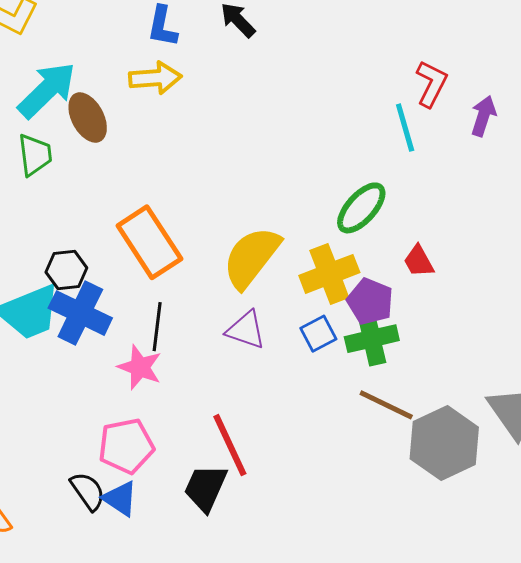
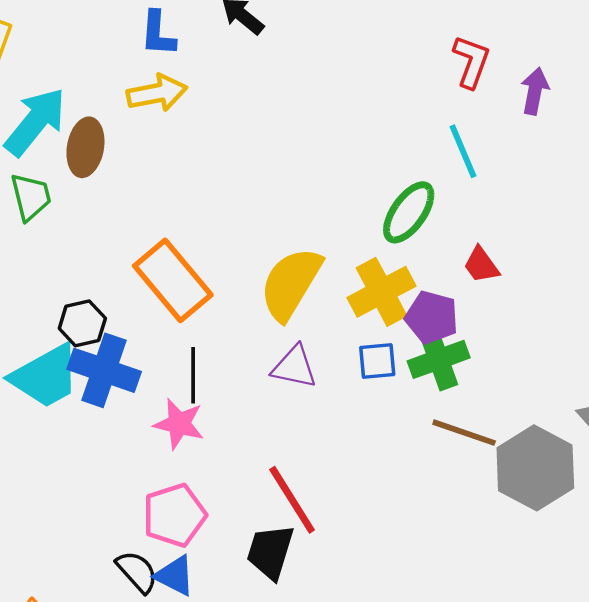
brown ellipse: (88, 117) -> (85, 147), turned 45
cyan line: (405, 128) -> (463, 151), moved
blue square: (318, 334) -> (377, 361), turned 30

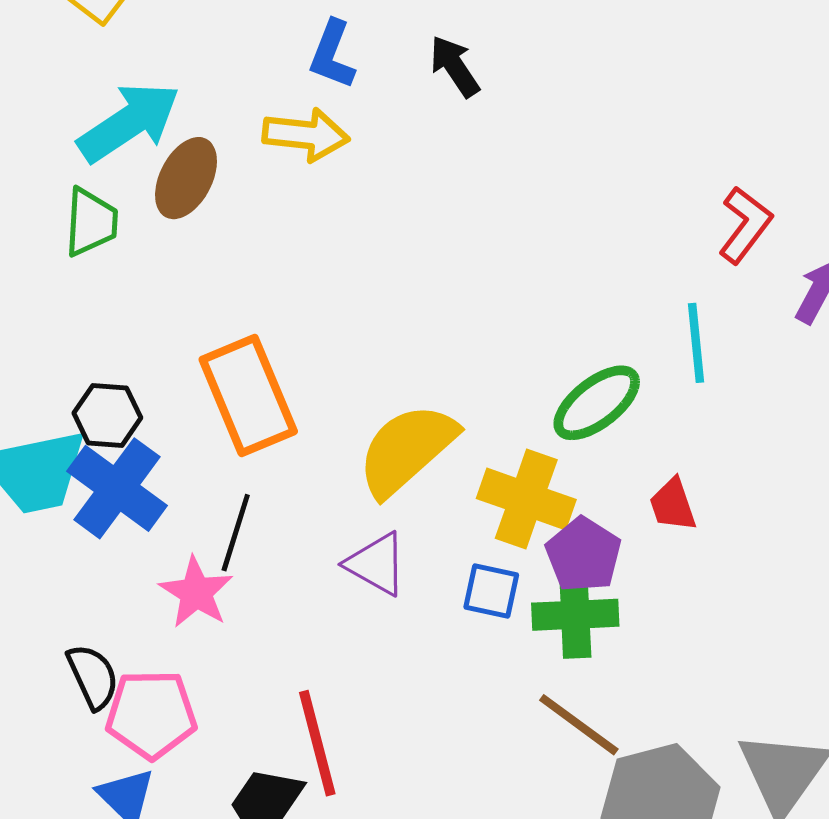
yellow cross: (381, 292) -> (526, 499), turned 30
black semicircle: (137, 572) -> (93, 677), moved

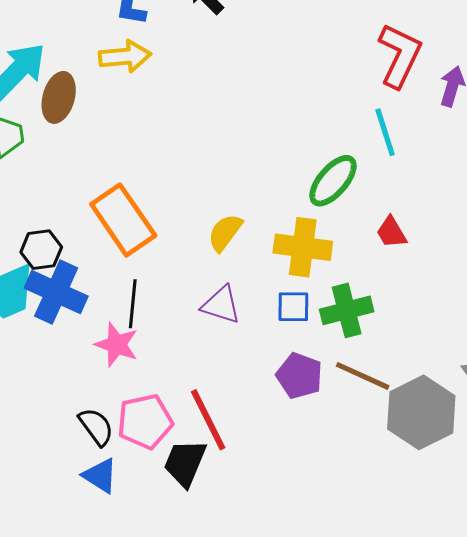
red L-shape: (745, 225) -> (400, 55), size x1.4
yellow semicircle: (407, 450) -> (225, 233), size x0.6
purple pentagon: (583, 555) -> (299, 376), moved
black semicircle: (93, 677) -> (96, 427), moved
pink pentagon: (151, 714) -> (145, 422), moved

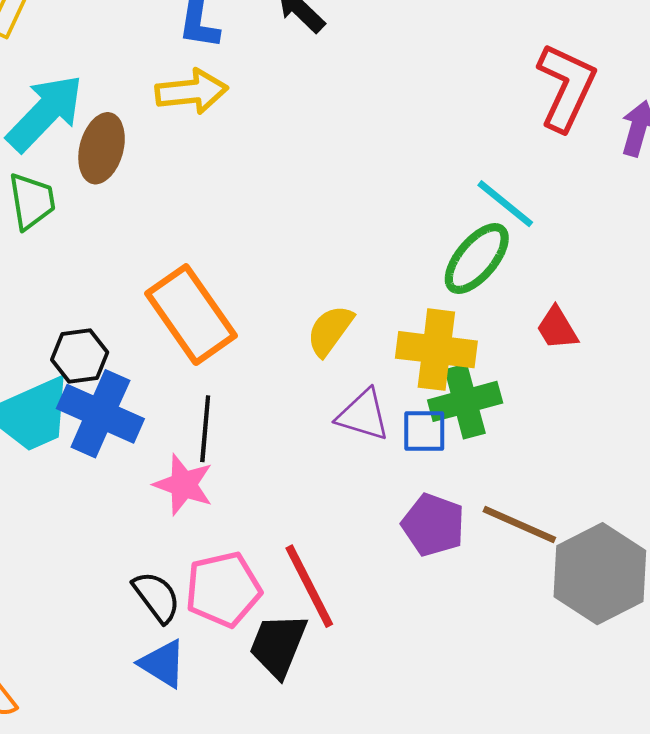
cyan line: (385, 132) -> (505, 204), moved, turned -33
purple triangle: (221, 305) -> (363, 415), moved
green cross: (347, 310) -> (465, 401), moved

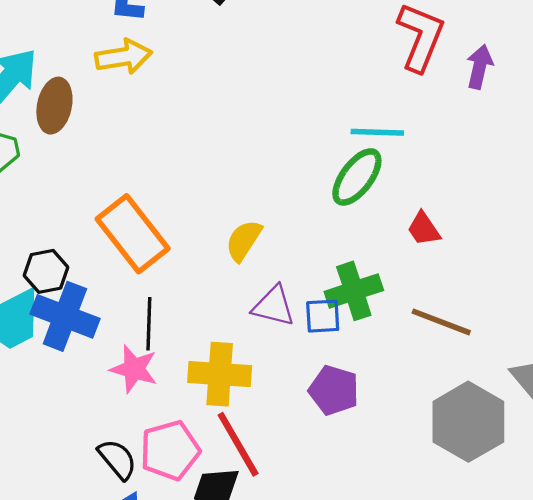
cyan line: (505, 204) -> (377, 132), turned -34
yellow cross: (436, 350) -> (220, 374), moved
brown line: (519, 524) -> (441, 322), moved

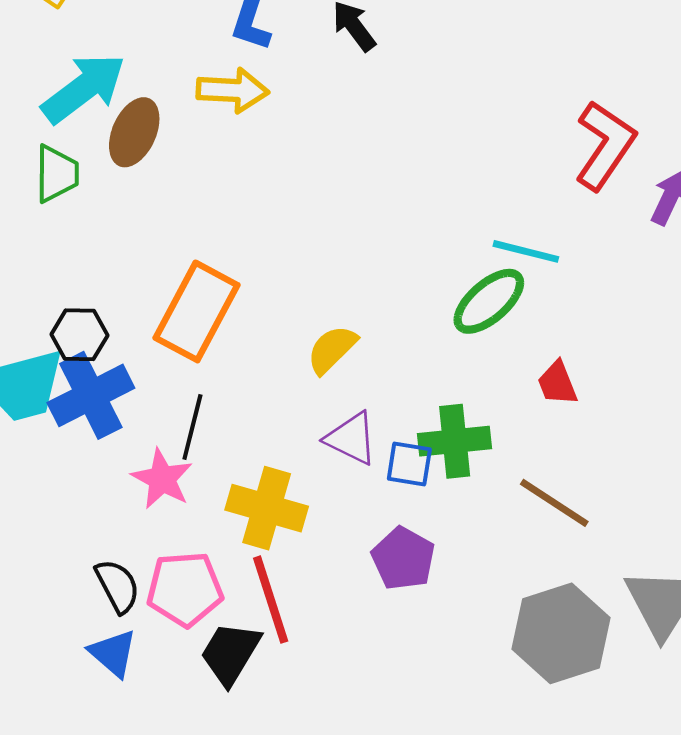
orange rectangle: (133, 234) -> (197, 311), turned 54
blue cross: (65, 316) -> (91, 395), turned 30

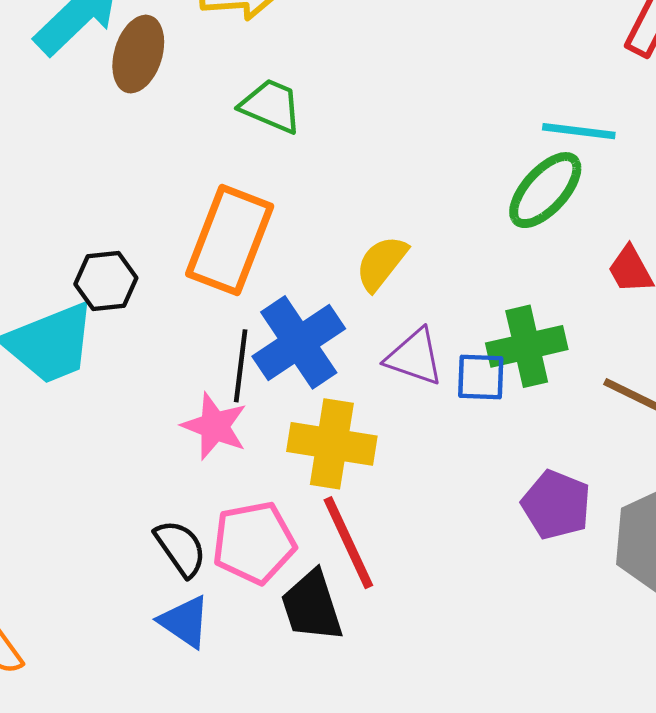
green trapezoid: (57, 174) -> (271, 106), moved, turned -60
blue cross: (91, 395) -> (299, 342), moved
purple pentagon: (403, 559) -> (556, 505), moved
black trapezoid: (230, 653) -> (312, 606), turned -42

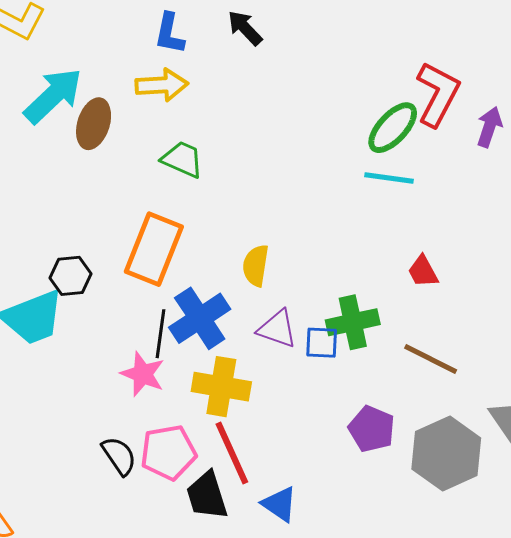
green ellipse: (545, 190) -> (393, 128), moved
yellow semicircle: (381, 263) -> (256, 266), turned -30
blue triangle: (185, 622) -> (280, 504), moved

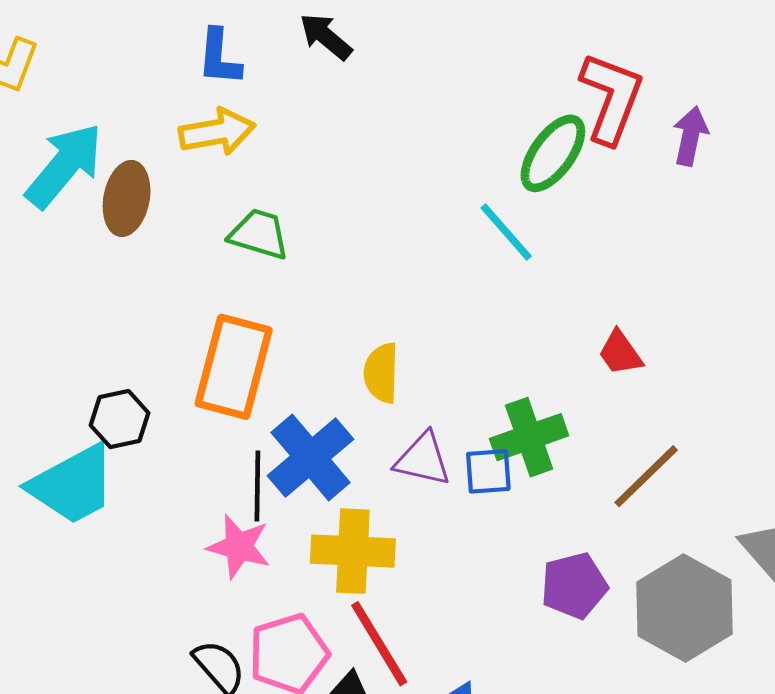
cyan line: (389, 178) -> (506, 232), moved, turned 48
brown line: (431, 359) -> (646, 476), turned -64
purple pentagon: (372, 429) -> (574, 586), turned -30

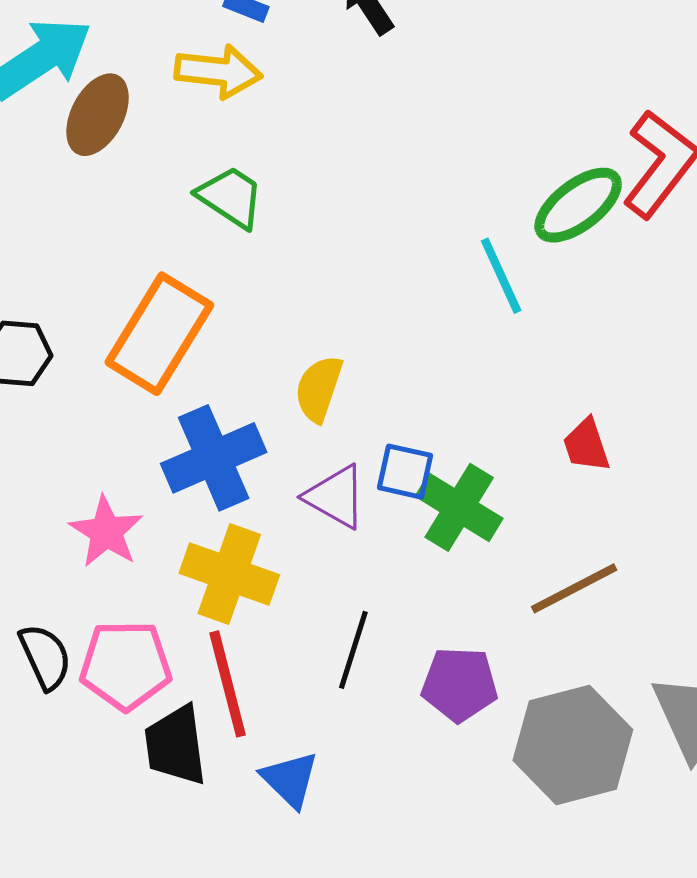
green cross: (529, 437) -> (459, 507), turned 34
blue square: (488, 471) -> (405, 472), moved
black line: (257, 486) -> (353, 650), moved

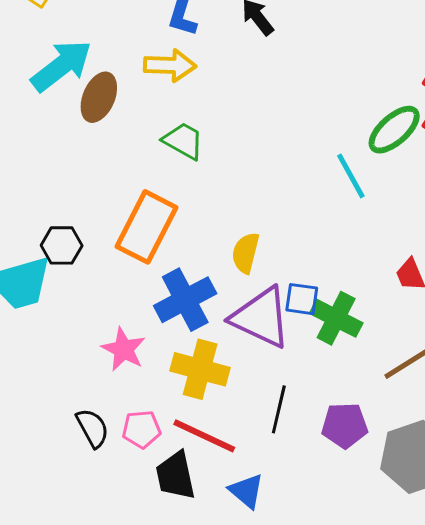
purple triangle: (336, 497) -> (261, 317), size x1.6
pink pentagon: (126, 665) -> (141, 429), size x0.7
red line: (228, 684) -> (204, 436), turned -46

